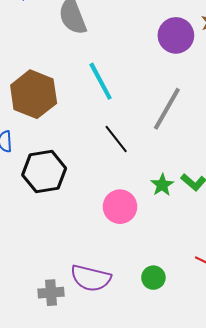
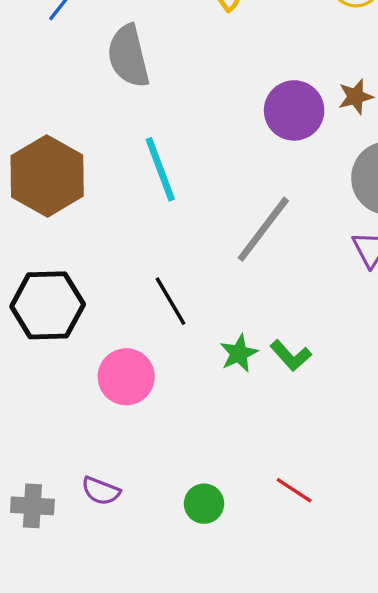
black line: (116, 139) -> (171, 301), moved
pink circle: (120, 207) -> (126, 377), moved
purple semicircle: (91, 278) -> (101, 491), size x0.6

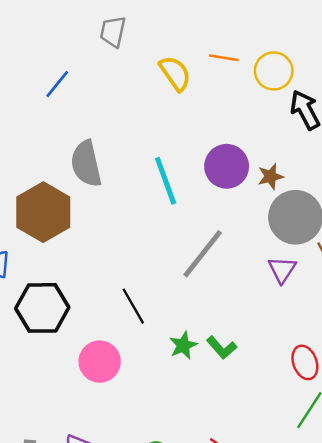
gray semicircle: (128, 56) -> (86, 164), moved
brown star: (356, 97) -> (270, 176), moved
cyan line: (160, 169) -> (166, 181), moved

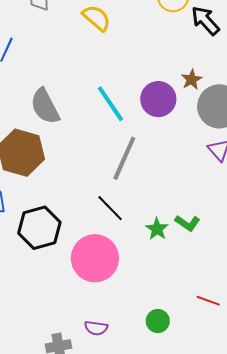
purple circle: (227, 166) -> (158, 99), moved
gray line: (203, 254) -> (124, 158), moved
pink circle: (100, 362) -> (95, 258), size x1.4

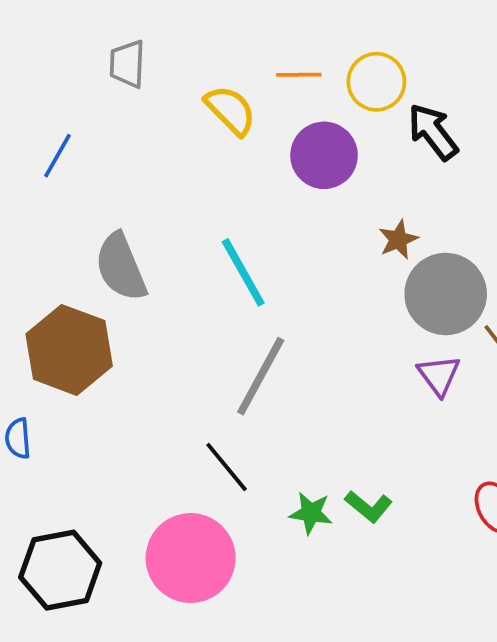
purple circle: (158, 99) -> (324, 155), moved
black hexagon: (39, 228) -> (60, 570), moved
green star: (157, 229) -> (311, 513), turned -30

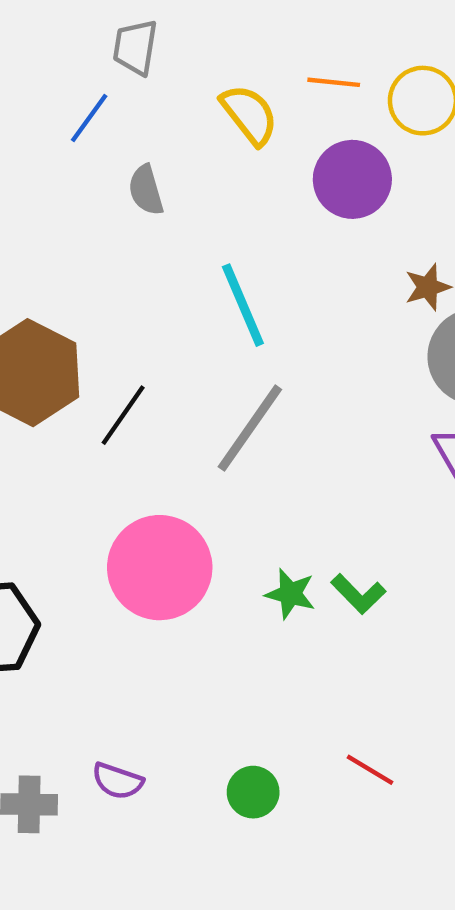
blue line: (58, 156) -> (89, 118), moved
gray semicircle: (121, 267) -> (146, 190), moved, size x0.6
black line: (227, 467) -> (123, 415), moved, turned 68
pink circle: (191, 558) -> (160, 568), moved

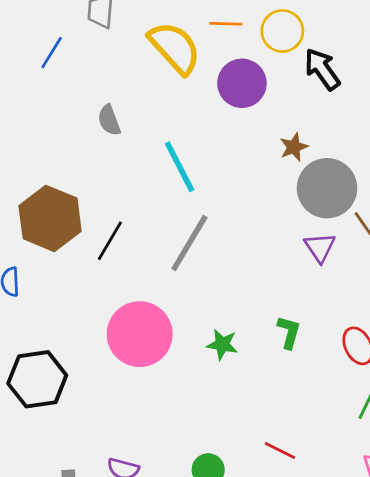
yellow semicircle: (249, 115) -> (175, 48), size x1.4
blue line: (89, 118) -> (52, 53), moved
gray semicircle: (146, 190) -> (109, 120), moved
green L-shape: (358, 594) -> (289, 332), moved, turned -116

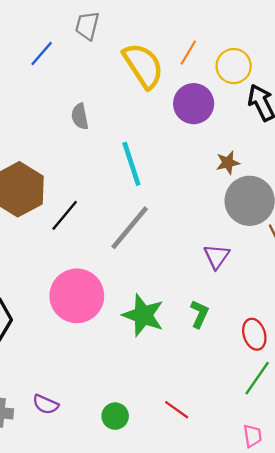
orange line: (226, 24) -> (188, 53), turned -70
purple triangle: (320, 247) -> (217, 256), moved
green star: (222, 344) -> (143, 315), size x1.6

